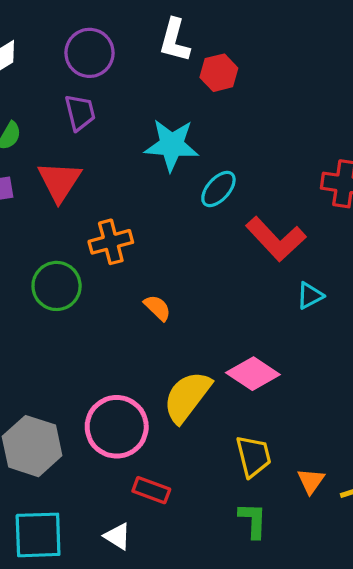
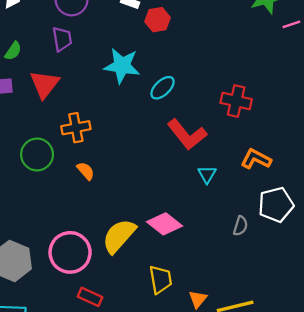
cyan ellipse: (218, 189) -> (163, 88), moved
cyan triangle: (310, 296) -> (207, 174), turned -36
orange semicircle: (157, 308) -> (86, 171), moved

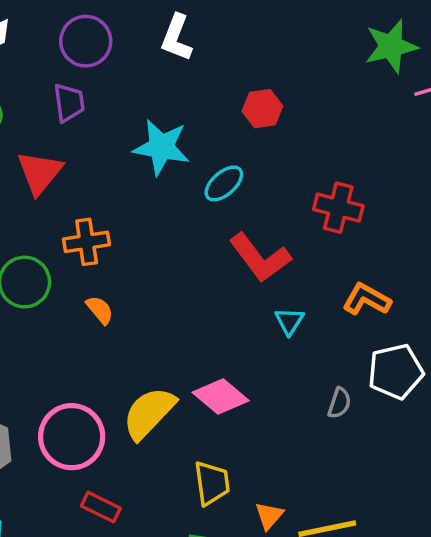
red hexagon: (158, 20) -> (262, 109), moved

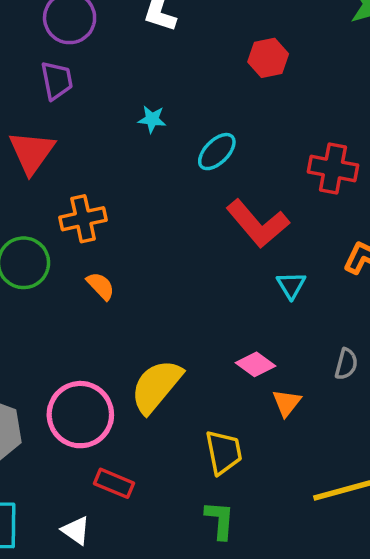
red hexagon: (262, 109) -> (268, 58), moved
cyan star: (161, 147) -> (152, 119), size x0.5
pink diamond: (221, 396) -> (255, 364), moved, size x0.7
orange triangle: (269, 516) -> (287, 403), moved

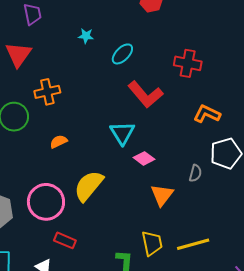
cyan triangle: (291, 285) -> (122, 133), moved, size x1.5
orange semicircle: (101, 286) -> (59, 142), moved, turned -72
pink diamond: (255, 364) -> (144, 158), moved
orange triangle: (287, 403) -> (162, 195), size x1.4
yellow trapezoid: (224, 452) -> (152, 243), moved

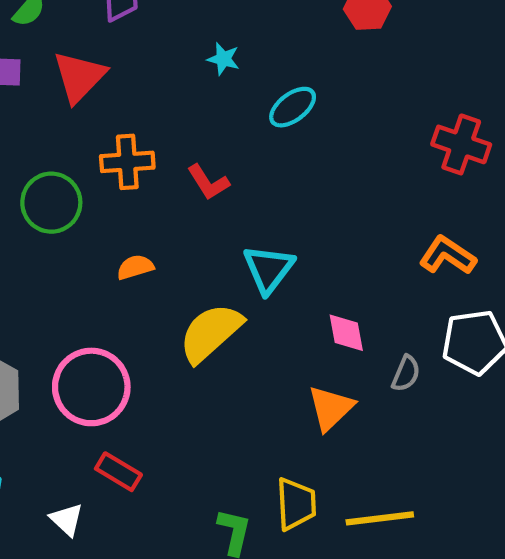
red cross: (188, 63) -> (461, 144), moved
red L-shape: (145, 94) -> (208, 182), moved, size x0.6
pink diamond: (144, 158) -> (346, 333), moved, turned 35
yellow semicircle: (89, 186) -> (211, 333), moved

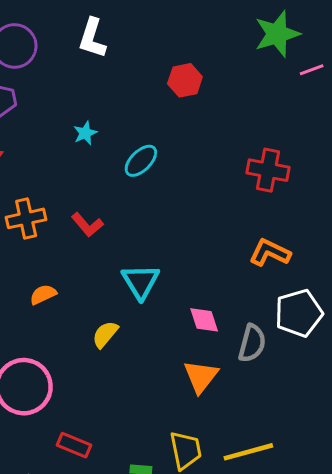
cyan star: (223, 59) -> (85, 133), turned -30
yellow semicircle: (211, 333) -> (105, 334), size x0.6
gray semicircle: (406, 373) -> (252, 343), size x1.4
red rectangle: (118, 472) -> (74, 445), moved

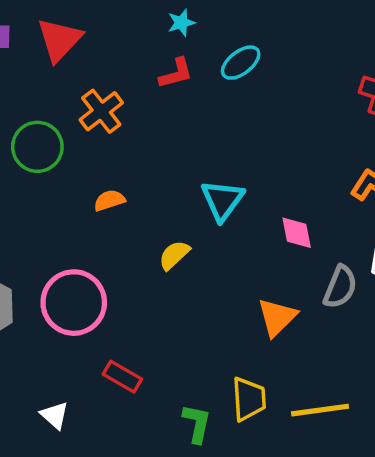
orange cross: (26, 218) -> (101, 111), turned -33
red L-shape: (87, 225) -> (176, 73), moved, turned -72
pink diamond: (204, 320) -> (297, 233), moved

